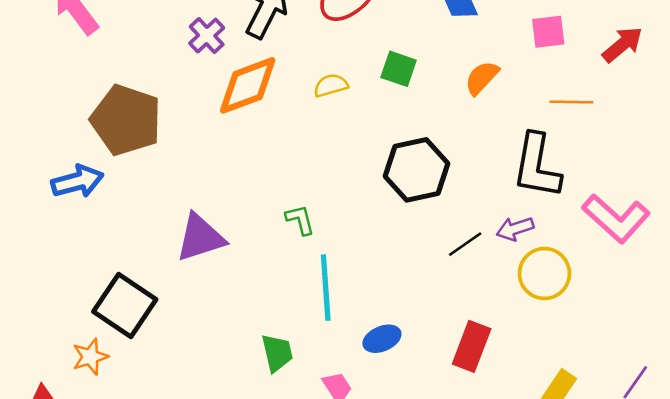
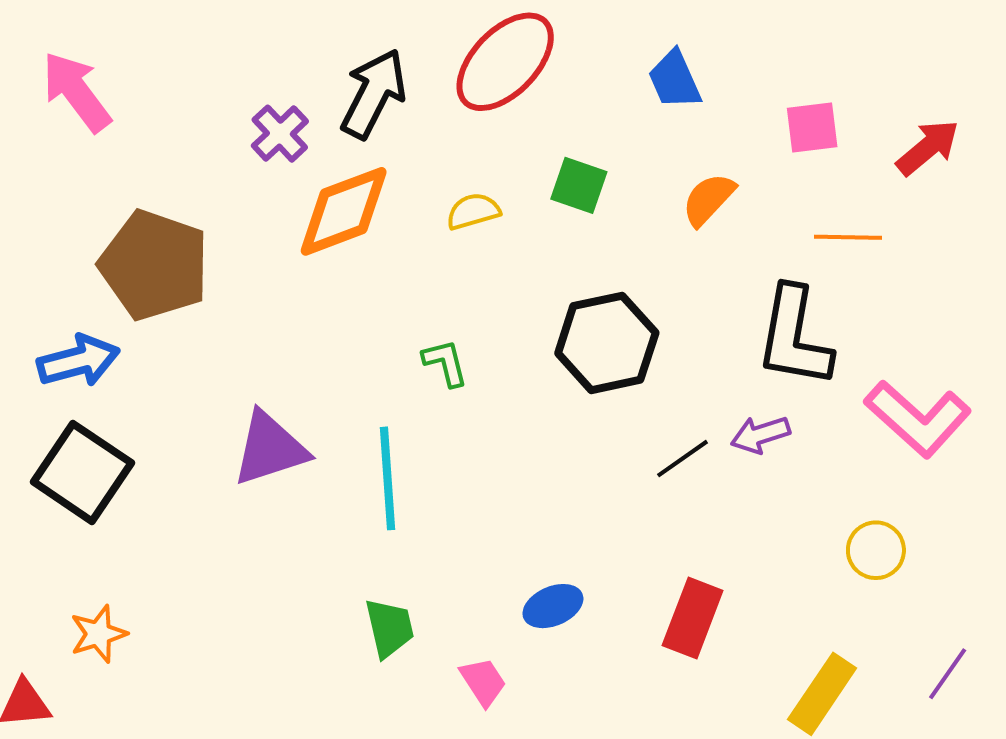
green L-shape: (300, 220) -> (445, 363), moved
yellow circle: (544, 273) -> (876, 550), moved, size x0.7
cyan line: (326, 288) -> (387, 478), moved
black square: (125, 305) -> (82, 472), moved

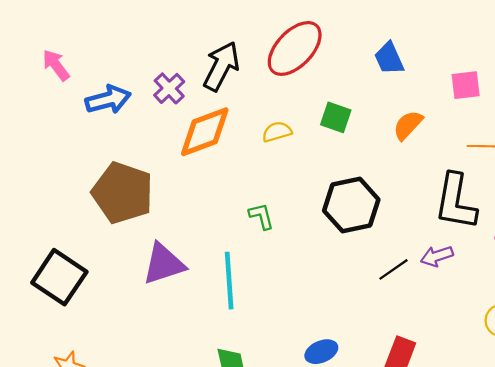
pink arrow: (76, 92) -> (56, 65), size x0.7
brown pentagon: (154, 265) -> (123, 193), moved
blue arrow: (78, 361) -> (108, 100), moved

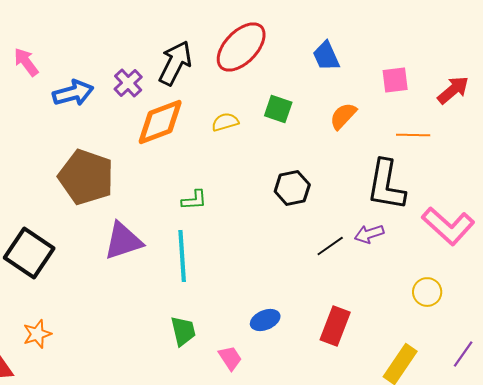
black hexagon: (351, 205) -> (292, 188), size x0.7
green L-shape: (261, 216) -> (194, 200), moved, turned 100

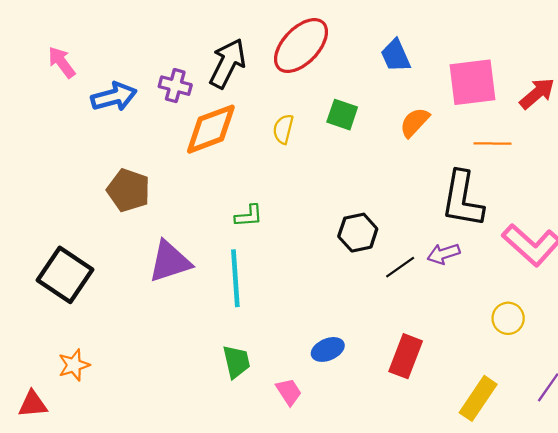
pink square: (395, 80) -> (472, 82), size x1.6
purple cross: (128, 83) -> (175, 86), turned -32
yellow semicircle: (225, 122) -> (283, 129), turned -60
brown pentagon: (86, 177) -> (128, 190), size x0.7
black hexagon: (292, 188) -> (358, 233), moved

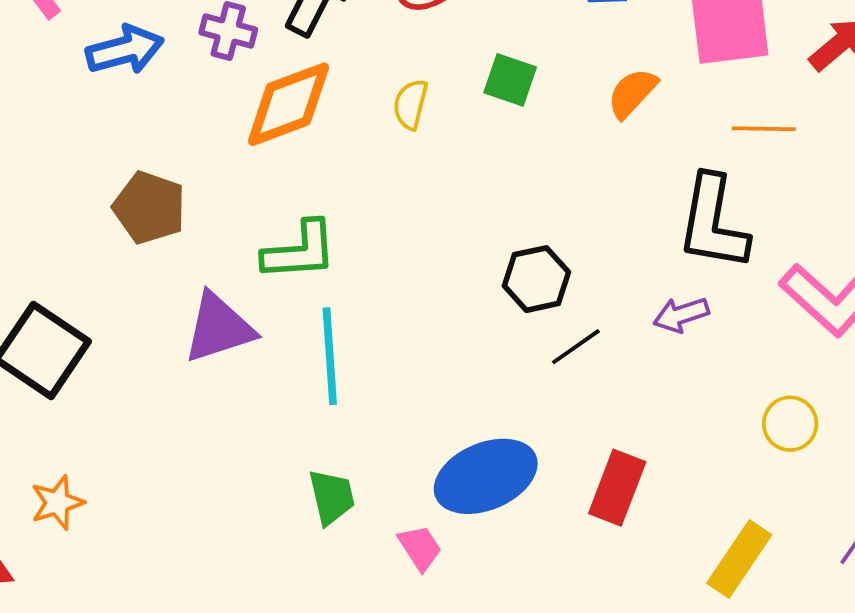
green L-shape: (249, 216) -> (300, 251), moved, size x1.6
black line: (400, 267) -> (576, 347), moved
blue ellipse: (328, 349) -> (486, 476), size x1.8

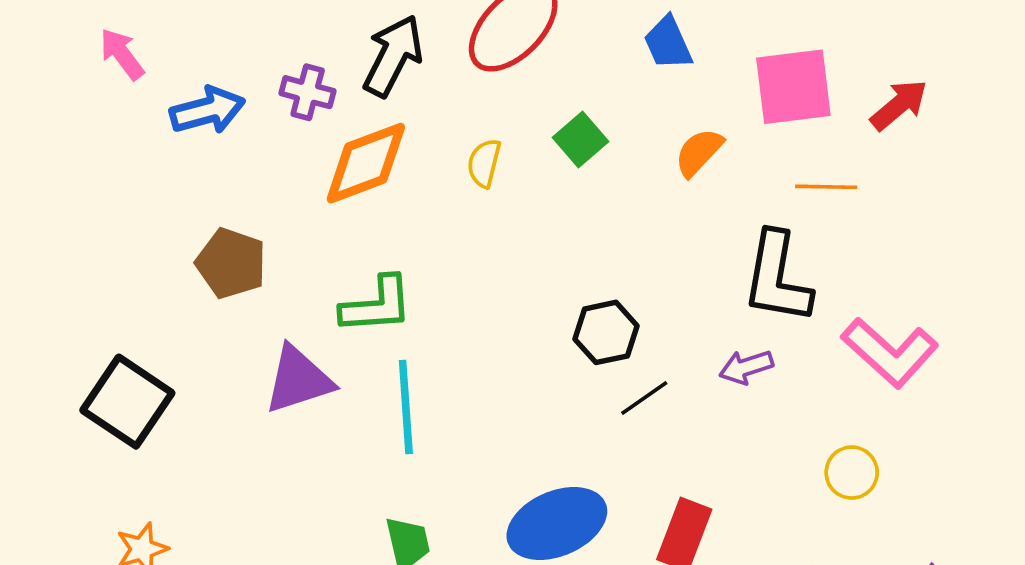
green square: (510, 80) -> (581, 140), turned 30

